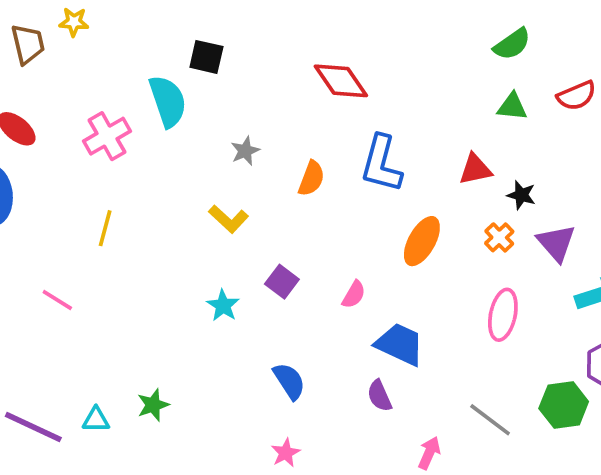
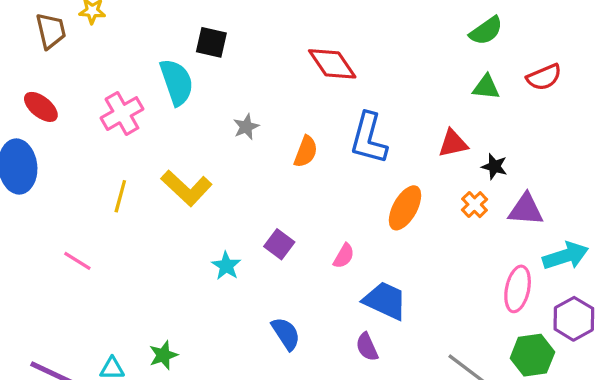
yellow L-shape: (229, 219) -> (187, 188), moved, size x1.4
purple triangle: (556, 243) -> (526, 210), turned -45
pink ellipse: (503, 315) -> (518, 289), moved

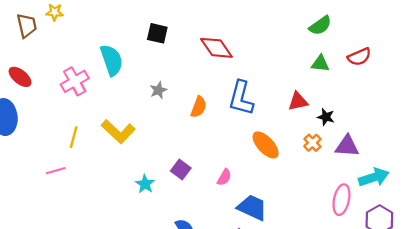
black square: (211, 42) -> (157, 33), moved
orange ellipse: (405, 208) -> (266, 145), turned -72
pink line: (77, 261) -> (56, 171), moved, turned -48

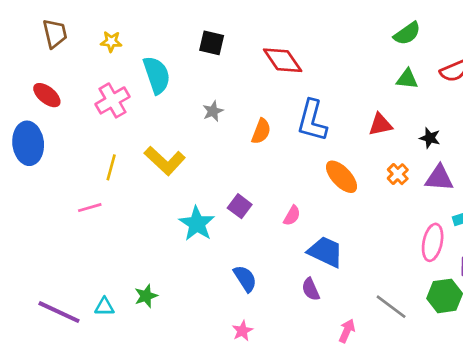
yellow star: (55, 12) -> (111, 42), moved
black star: (326, 117) -> (430, 138), moved
cyan star: (145, 184) -> (197, 224), size x1.5

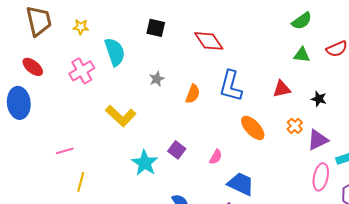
brown trapezoid: (55, 33) -> (39, 21), size x1.4
yellow line: (111, 167) -> (81, 182), moved
purple triangle: (439, 178) -> (318, 140), moved, turned -30

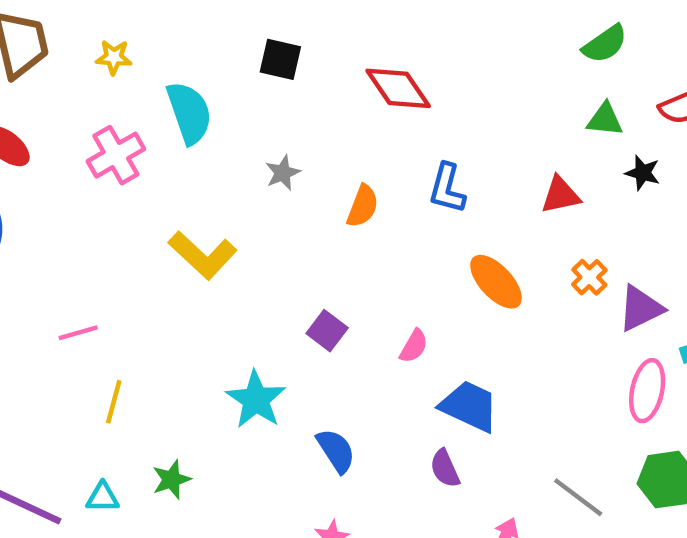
blue L-shape: (231, 86) -> (447, 188), size x0.7
black star: (319, 99) -> (643, 173), moved
cyan star: (145, 163) -> (256, 400), moved

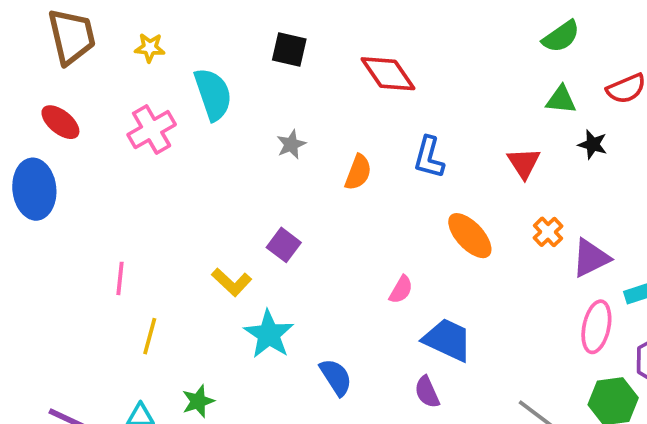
red triangle: (560, 195) -> (524, 163), turned -51
yellow L-shape: (203, 255) -> (232, 282), moved, size x0.7
purple square: (327, 331) -> (284, 245), moved
pink line: (78, 333) -> (120, 278), turned -68

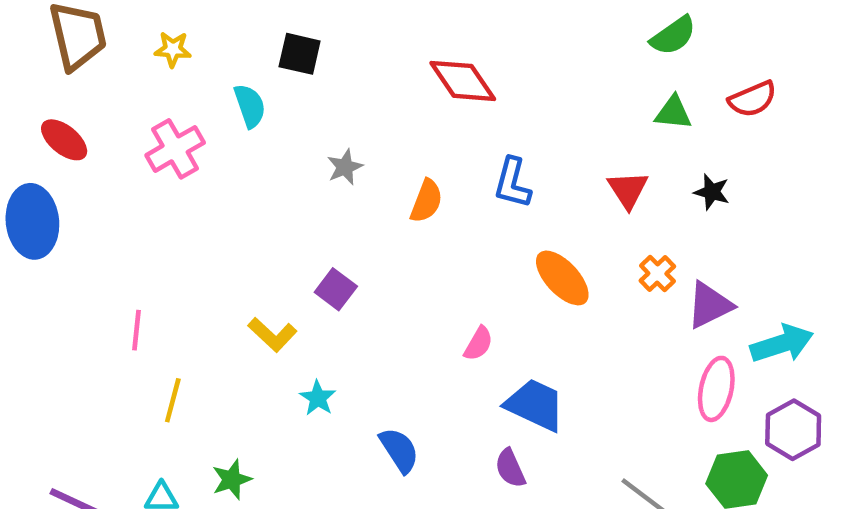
black square: (289, 50) -> (300, 54), moved
cyan semicircle: (213, 94) -> (250, 106), size x0.7
black star: (593, 144) -> (712, 192), moved
cyan star: (269, 334) -> (318, 398), size x0.6

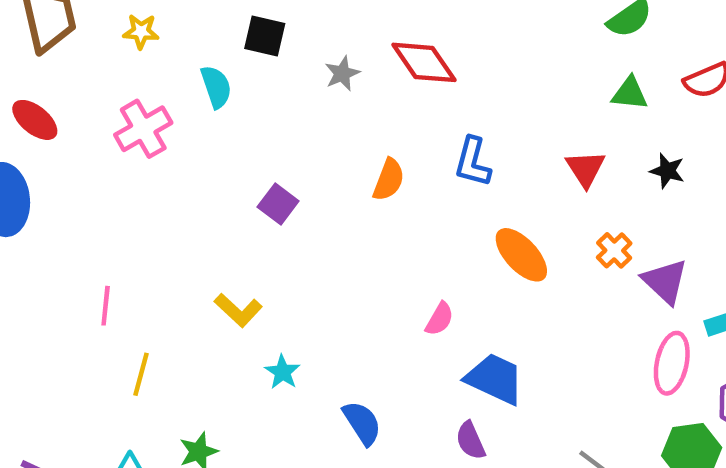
gray star: (345, 167) -> (342, 73), moved
purple square: (336, 289) -> (278, 204), moved
purple triangle: (709, 305) -> (665, 281), turned -51

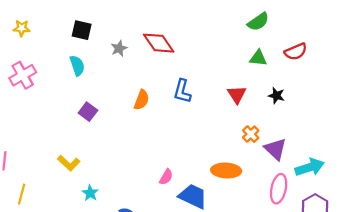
cyan semicircle: (216, 87) -> (77, 66), moved
orange ellipse: (521, 255) -> (226, 171), moved, turned -44
pink semicircle: (440, 319) -> (166, 177), moved

